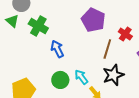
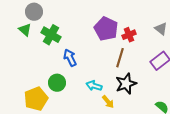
red cross: (125, 34) -> (129, 35), moved, turned 32
cyan arrow: (81, 77) -> (94, 86), turned -35
green circle: (60, 80) -> (57, 83), moved

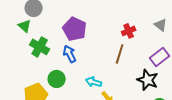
purple pentagon: (106, 29) -> (75, 29), moved
green cross: (51, 35) -> (40, 47), moved
black star: (126, 84) -> (148, 80), moved, turned -30

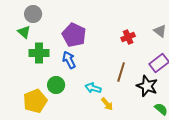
green cross: (40, 47) -> (39, 53), turned -30
brown line: (120, 54) -> (121, 72), moved

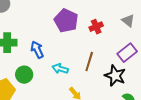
purple pentagon: (74, 35) -> (66, 21), moved
cyan arrow: (93, 88) -> (60, 69), moved

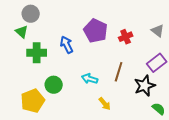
blue arrow: (37, 50) -> (67, 45), moved
black star: (115, 76) -> (145, 86), turned 30

